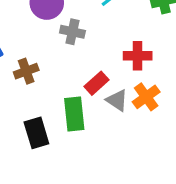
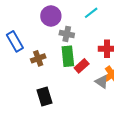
gray triangle: (117, 100) -> (102, 82), moved
green rectangle: (74, 114) -> (68, 56), moved

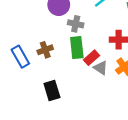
blue rectangle: (15, 41) -> (20, 57), moved
gray triangle: (102, 82) -> (101, 68), moved

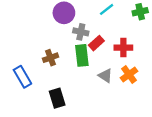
blue rectangle: (20, 57) -> (22, 77), moved
red rectangle: (92, 58) -> (96, 43), moved

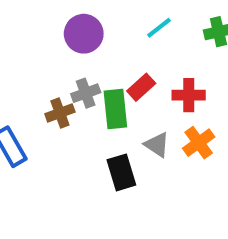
gray cross: (81, 32) -> (86, 93), moved, turned -32
black rectangle: (57, 98) -> (121, 172), moved

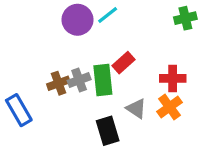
cyan line: (159, 28) -> (108, 15), moved
gray cross: (86, 93) -> (79, 80), moved
red cross: (189, 95) -> (173, 78), moved

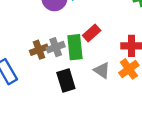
black rectangle: (108, 131) -> (66, 81), moved

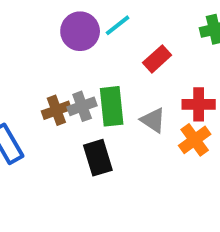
red rectangle: (92, 33) -> (157, 59), moved
gray triangle: (102, 70) -> (153, 120), moved

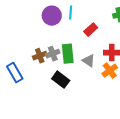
cyan line: (118, 25) -> (71, 13), turned -48
black rectangle: (98, 158) -> (61, 80), turned -36

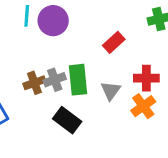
cyan line: (71, 13) -> (27, 16), moved
gray triangle: (89, 61) -> (111, 91), turned 32

